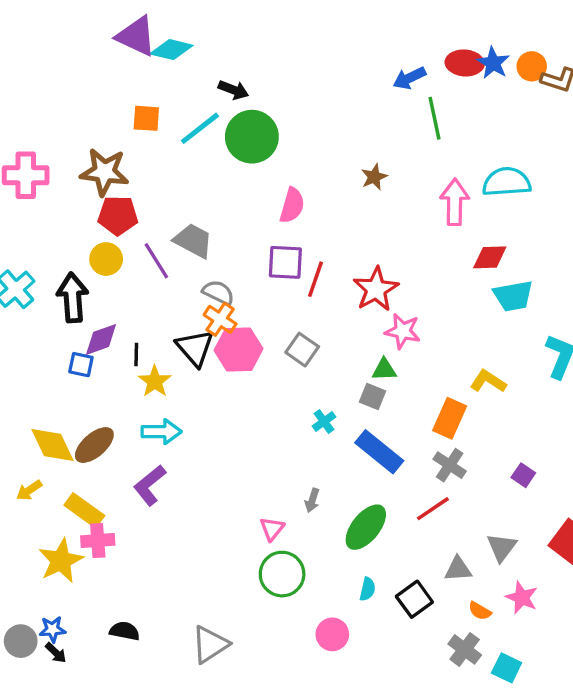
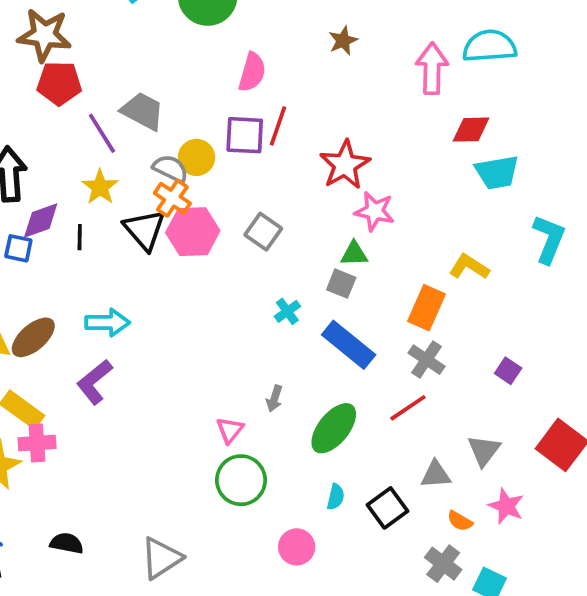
yellow circle: (106, 259) -> (196, 157), moved
red line: (316, 279) -> (278, 126), moved
yellow star: (155, 381) -> (100, 187), moved

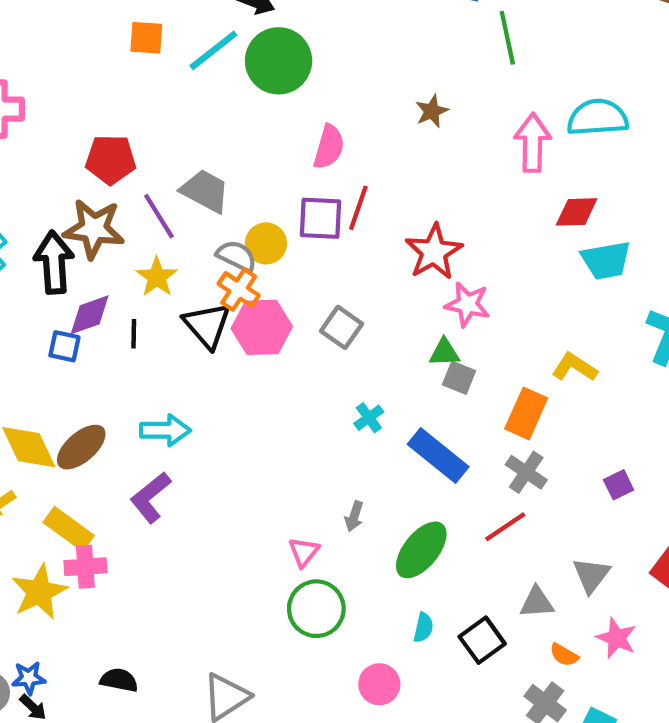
brown star: (44, 35) -> (94, 229), moved
gray square: (341, 284) -> (459, 378), moved
purple square: (508, 371) -> (619, 485), turned 30

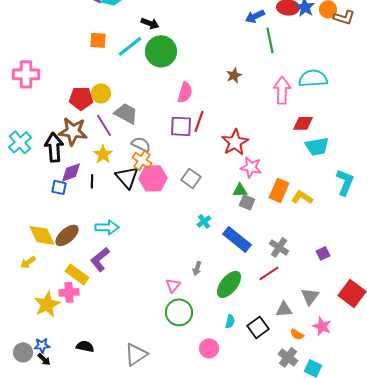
yellow circle: (266, 243) -> (101, 93), moved
orange rectangle: (526, 413) -> (279, 190), moved
yellow rectangle: (69, 529) -> (77, 274), moved

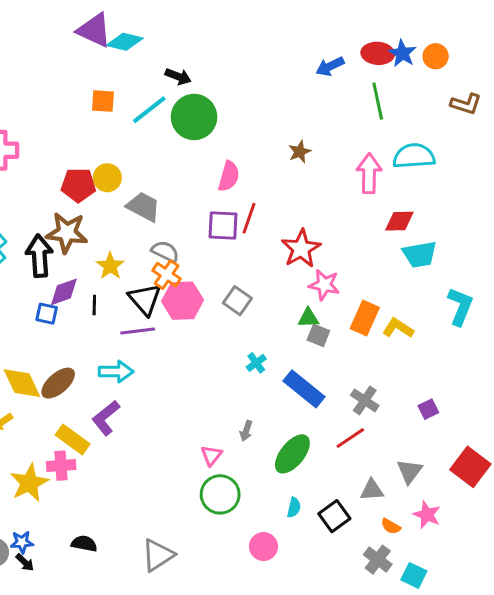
brown L-shape: (344, 17) -> (466, 104), moved
green line: (270, 40) -> (378, 101), moved
purple line: (104, 125) -> (138, 331), moved, turned -65

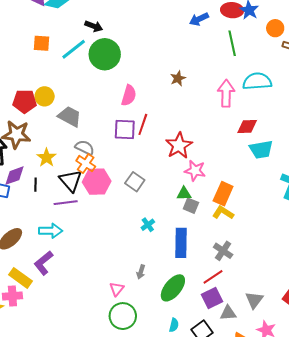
orange circle: (436, 56) -> (275, 28), moved
yellow L-shape: (398, 328) -> (223, 213), moved
blue rectangle: (304, 389) -> (181, 243), turned 52
purple square: (428, 409) -> (212, 298), moved, size x1.5

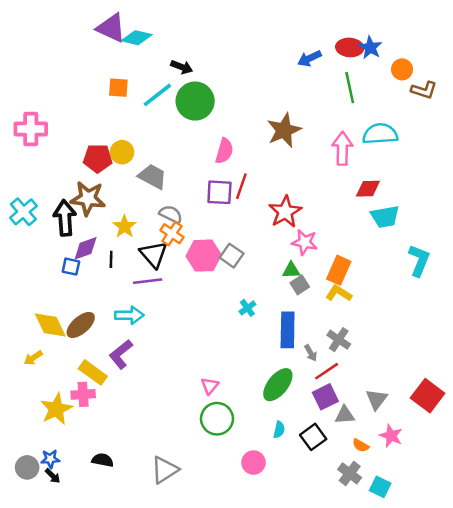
brown star: (178, 78) -> (284, 130), size x1.8
pink hexagon: (97, 182) -> (204, 256), moved
gray square: (191, 206) -> (300, 285), turned 35
gray arrow: (141, 272) -> (311, 353), moved, turned -48

